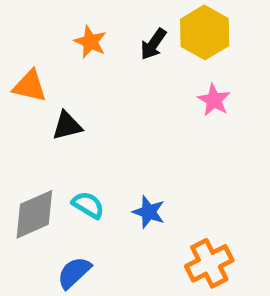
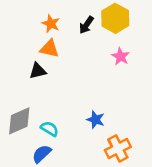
orange triangle: (30, 86) -> (50, 49), moved
cyan semicircle: (88, 205) -> (50, 129), moved
blue star: (149, 212) -> (96, 120), moved

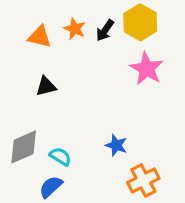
orange star: (51, 24) -> (75, 29), moved
orange triangle: (50, 49) -> (40, 37), moved
pink star: (121, 56) -> (147, 69), size x1.5

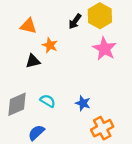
orange star: (75, 29) -> (50, 45), moved
cyan semicircle: (60, 156) -> (48, 101), moved

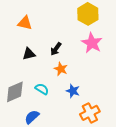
black arrow: (75, 21) -> (56, 49), moved
orange star: (50, 45) -> (61, 69), moved

